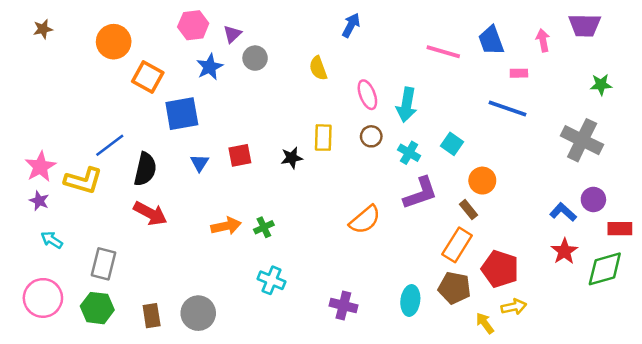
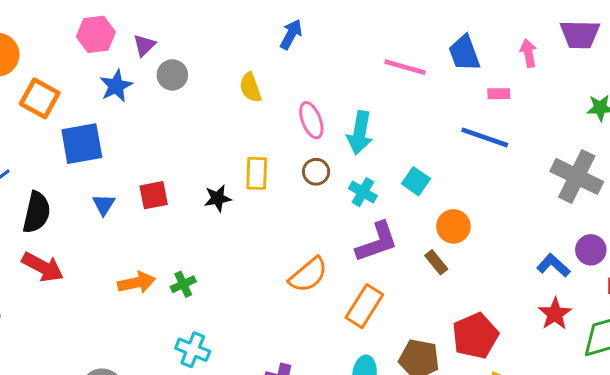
orange rectangle: (457, 245) -> (364, 306), moved
red pentagon: (500, 269) -> (475, 336), turned 30

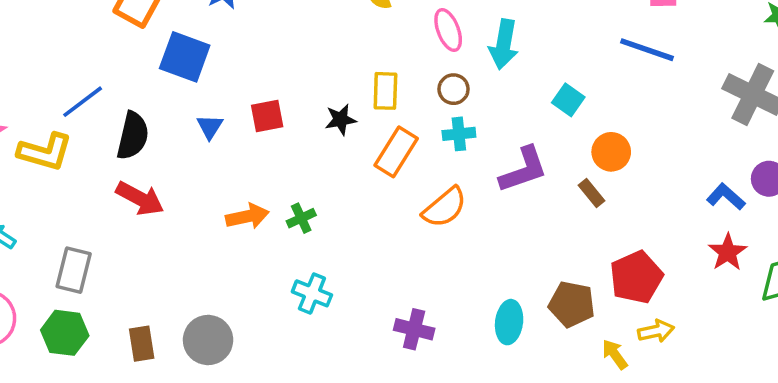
blue square: (82, 144) -> (185, 57), turned 30
cyan cross: (363, 192) -> (459, 134), moved, turned -36
orange rectangle: (364, 306) -> (396, 152), moved

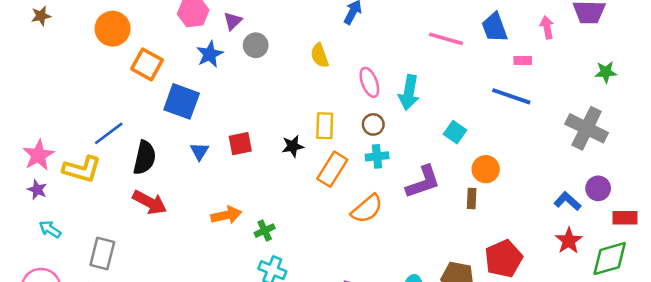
brown rectangle: (591, 193) -> (472, 199), turned 42
green cross: (301, 218) -> (265, 231), moved

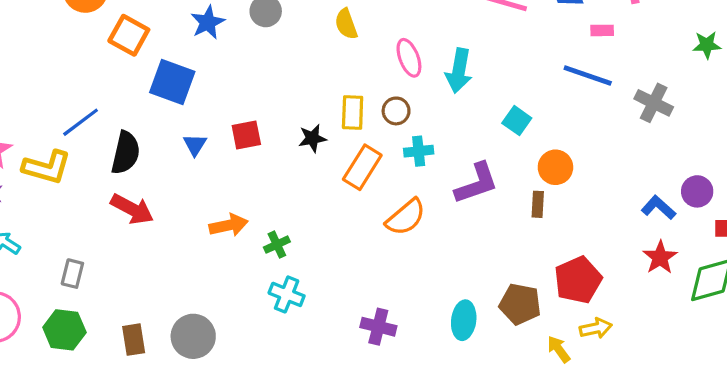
brown circle: (373, 124) -> (396, 111), moved
gray cross: (587, 128) -> (654, 103), moved, size x0.7
gray rectangle: (102, 254) -> (72, 274), size x0.7

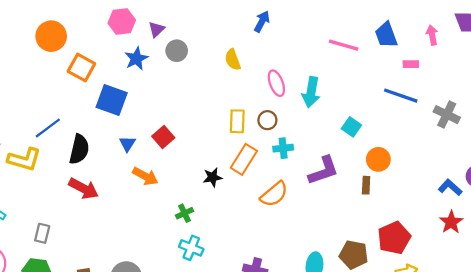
red square: (246, 135) -> (163, 137), turned -30
black star: (312, 138) -> (213, 177), moved
orange arrow: (229, 225) -> (145, 176), moved, turned 40

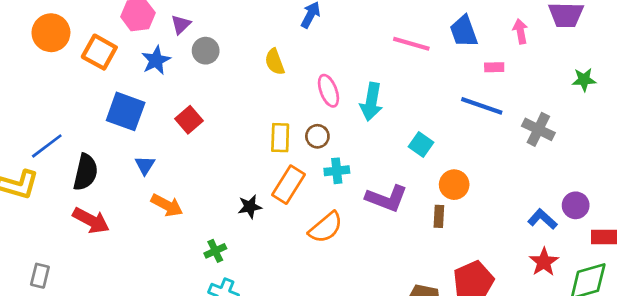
orange square: (81, 68) -> (99, 52), moved
red square: (163, 137) -> (189, 120), moved
purple L-shape: (323, 171) -> (386, 198), turned 40

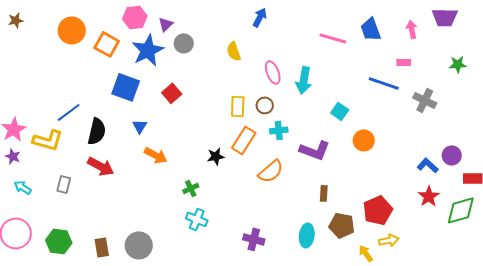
blue star: (156, 60) -> (148, 50), size x1.5
pink rectangle: (494, 67) -> (404, 62), moved
brown rectangle: (439, 216) -> (324, 193), moved
gray rectangle: (40, 276) -> (64, 184), moved

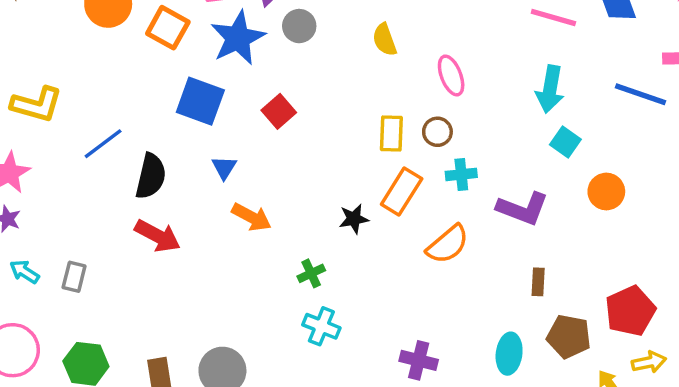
cyan arrow: (304, 80) -> (550, 89), moved
yellow L-shape: (48, 140) -> (36, 104), moved
gray rectangle: (64, 184) -> (74, 277), moved

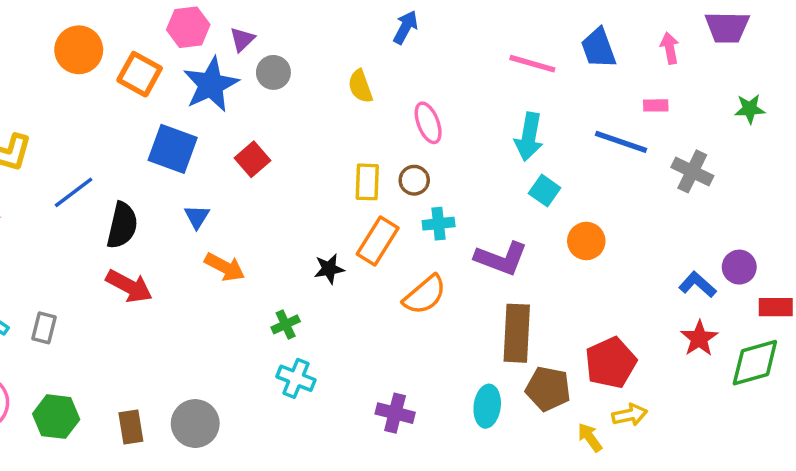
brown rectangle: (538, 282) -> (517, 333), size x2.0

